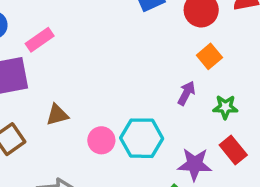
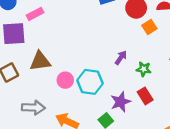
orange square: (209, 56) -> (149, 27), moved
brown triangle: (57, 115) -> (40, 61), size x1.5
purple star: (195, 164) -> (121, 102), turned -30

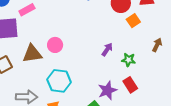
pink circle: (65, 80) -> (55, 45), moved
cyan hexagon: (90, 82) -> (59, 81), moved

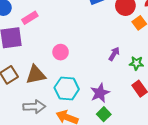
brown triangle: (32, 54) -> (36, 75), moved
purple star: (107, 90) -> (100, 93), moved

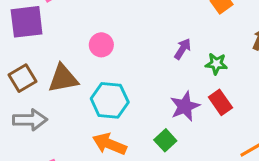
purple star: (100, 93) -> (185, 106), moved
gray arrow: (34, 107) -> (30, 120), moved

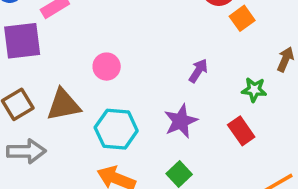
green star: (216, 64) -> (254, 90), moved
purple star: (185, 106) -> (181, 121), moved

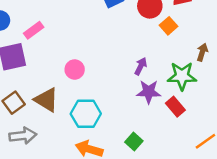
green star: (254, 90) -> (182, 76), size x1.6
brown triangle: (64, 105) -> (46, 100), turned 48
purple star: (181, 121) -> (149, 92), moved, turned 30

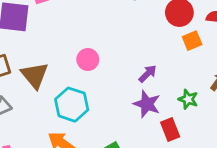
pink circle: (75, 70) -> (88, 60), moved
green star: (182, 76) -> (188, 99), size x0.6

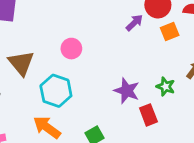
purple arrow: (148, 74) -> (134, 23), moved

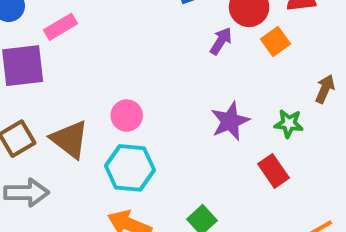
pink circle: (71, 49) -> (127, 116), moved
purple star: (127, 91) -> (230, 121), moved, turned -30

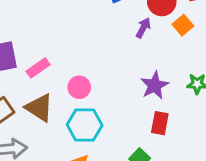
pink rectangle: (61, 27) -> (38, 68), moved
red rectangle: (274, 171) -> (160, 123), moved, turned 50

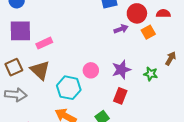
purple arrow: (143, 28) -> (121, 29), turned 32
pink circle: (79, 87) -> (91, 70), moved

